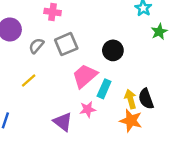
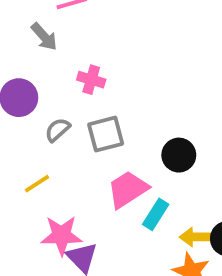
yellow arrow: (131, 99) -> (196, 237), turned -84
pink star: (88, 109) -> (61, 235), moved, size x1.5

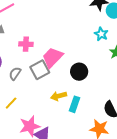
pink trapezoid: (128, 189) -> (52, 57), moved
yellow arrow: (196, 237) -> (59, 96), moved

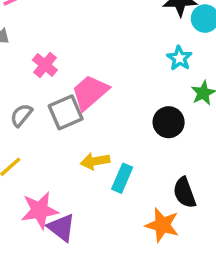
pink cross: (26, 44) -> (45, 65), turned 32
black circle: (79, 72) -> (169, 122), moved

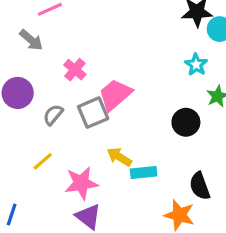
yellow arrow: (95, 161) -> (119, 157), turned 40
cyan rectangle: (122, 178) -> (144, 172), turned 60
pink star: (40, 210) -> (81, 183), moved

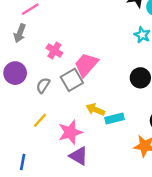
gray arrow: (31, 40) -> (20, 33), turned 78

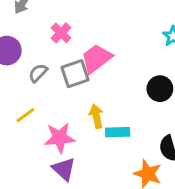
yellow arrow: (95, 110) -> (96, 116), turned 42

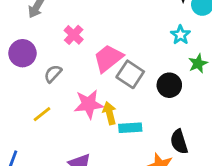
gray square: (75, 74) -> (130, 74), moved, turned -36
pink star: (60, 138) -> (89, 104), moved

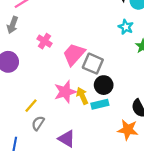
gray semicircle: (53, 74) -> (38, 123), moved
black circle: (169, 85) -> (104, 85), moved

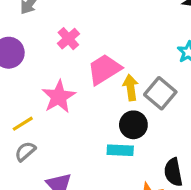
gray square: (93, 64) -> (160, 93), moved
pink star: (65, 92) -> (59, 97), moved, turned -30
yellow arrow: (82, 96) -> (131, 87), moved

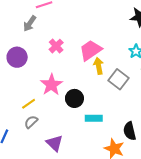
pink trapezoid: (104, 69) -> (91, 50), moved
yellow arrow: (131, 87) -> (99, 66), moved
black circle: (133, 125) -> (74, 98), moved

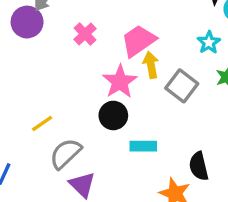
purple circle: (17, 57) -> (27, 22), moved
pink star: (51, 85) -> (120, 82), moved
gray semicircle: (31, 122) -> (65, 154), moved, size x1.5

